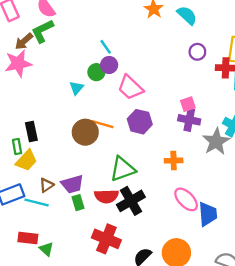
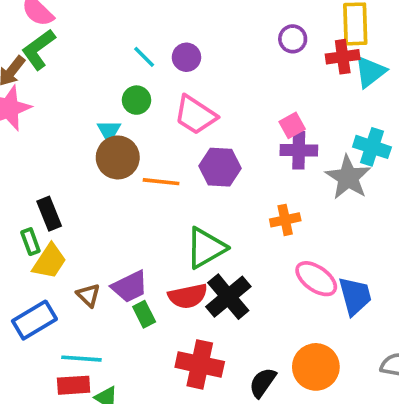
purple circle: (109, 65) -> (186, 57), moved
brown circle: (85, 132) -> (118, 157), moved
brown triangle: (46, 185) -> (88, 295), turned -32
cyan line: (37, 203) -> (81, 359), moved

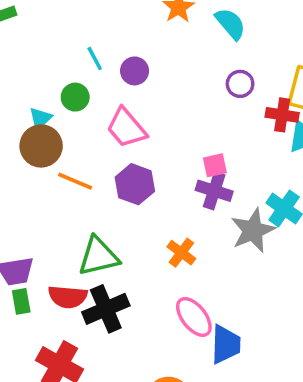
orange cross: (285, 220) -> (181, 253), turned 32

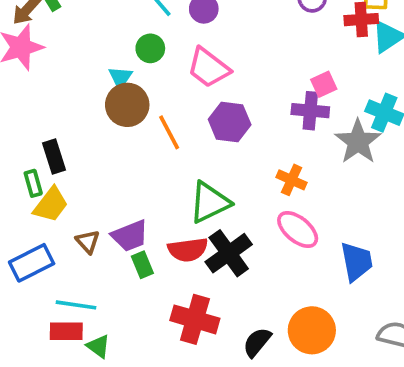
pink square: (215, 165) -> (324, 84), moved
orange line: (75, 181) -> (169, 132), turned 52
pink ellipse: (194, 317) -> (298, 229), moved

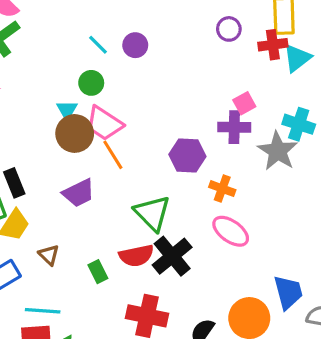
pink trapezoid: (208, 68) -> (104, 123), moved
purple hexagon: (230, 122) -> (187, 155), moved
green triangle: (210, 202) -> (152, 213), turned -45
purple trapezoid: (130, 236) -> (79, 193), moved
blue trapezoid: (356, 262) -> (288, 292), moved

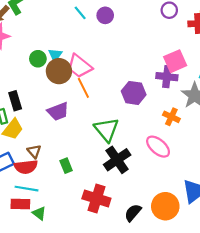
green circle: (91, 83) -> (38, 59), moved
pink square: (244, 103) -> (175, 61), size x1.5
orange cross: (222, 189) -> (171, 117), moved
red semicircle: (136, 256) -> (26, 167), moved

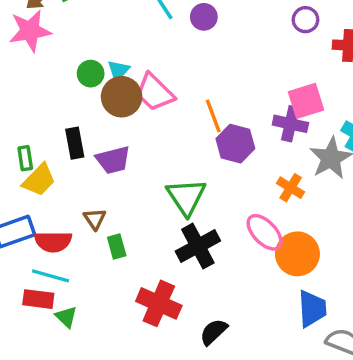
orange line: (83, 88) -> (213, 116), moved
black rectangle: (15, 101) -> (75, 143), moved
brown triangle: (34, 151) -> (95, 219), moved
orange circle: (165, 206) -> (297, 254), moved

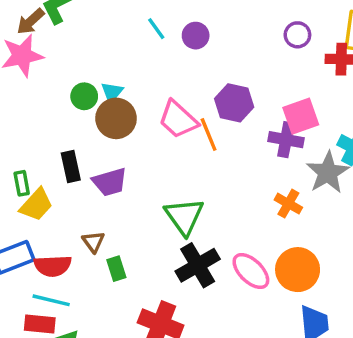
pink trapezoid: (155, 92) -> (178, 119), moved
purple hexagon: (235, 144) -> (234, 103), moved
pink ellipse: (265, 232) -> (251, 271), moved

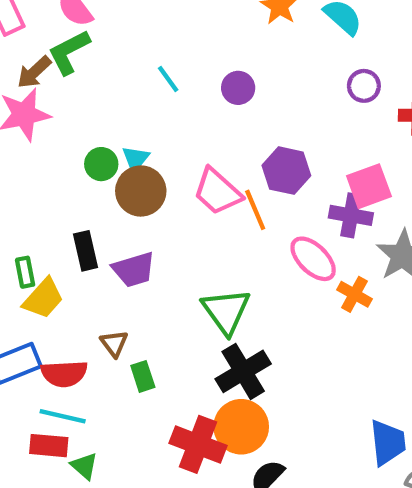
cyan line: (156, 29) -> (168, 79), moved
orange circle: (298, 270) -> (241, 427), moved
pink ellipse: (251, 271) -> (313, 259), moved

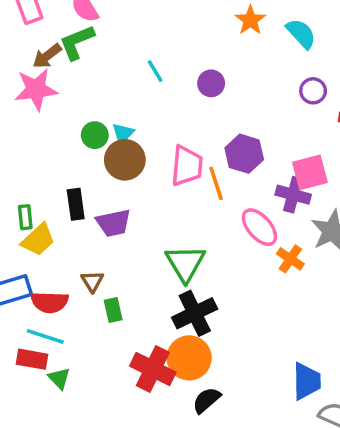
pink trapezoid: (217, 192) -> (187, 166), turned -132

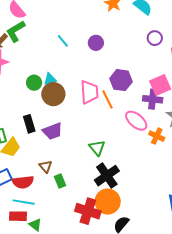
cyan triangle: (123, 133) -> (50, 79), turned 40
green triangle: (185, 263) -> (97, 148), size x0.7

